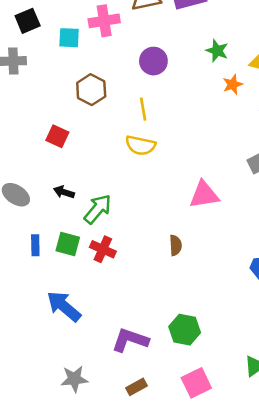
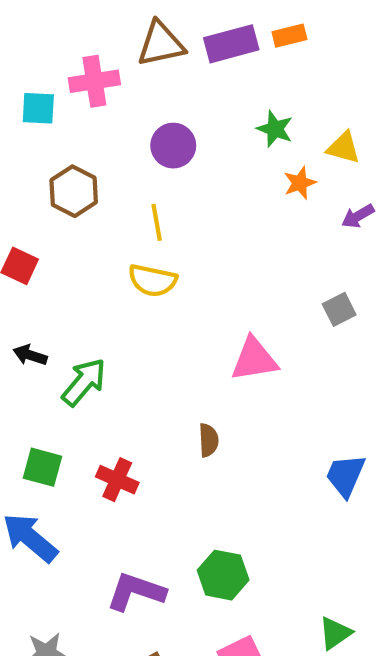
green square: (68, 244) -> (43, 467), moved
red cross: (103, 249) -> (117, 480), moved

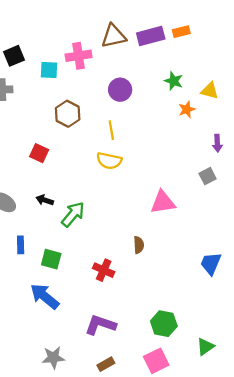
purple arrow: (358, 216) -> (217, 143), moved, turned -63
red cross: (117, 480) -> (104, 270), moved
green hexagon: (223, 575) -> (164, 324), moved

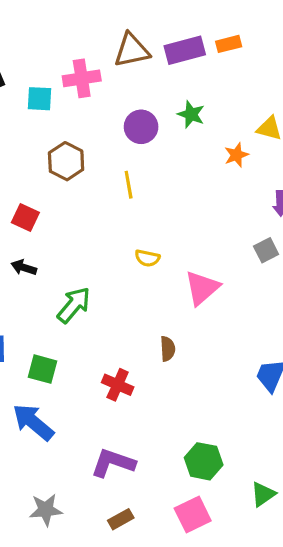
green star: (174, 81) -> (191, 114), moved
yellow semicircle: (109, 161) -> (147, 258), moved, size x0.7
black arrow: (45, 200) -> (24, 267), moved
pink triangle: (163, 202) -> (202, 288), turned -32

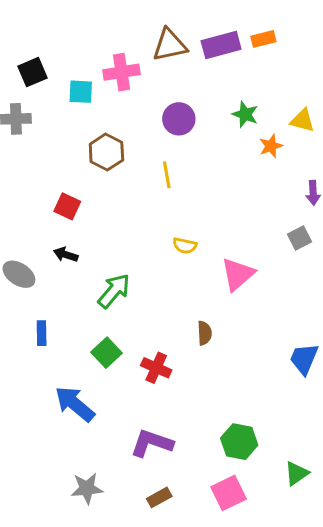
green star: (191, 114) -> (245, 114), moved
green square: (43, 369) -> (106, 353), moved, turned 32

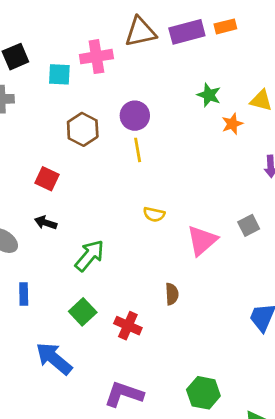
purple circle: (179, 119) -> (135, 116), moved
gray square: (300, 238) -> (249, 225), moved

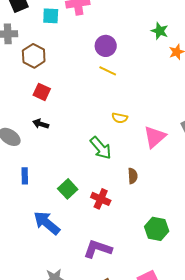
brown hexagon: (83, 129) -> (34, 56), moved
yellow line: (138, 150) -> (108, 71), turned -54
green arrow: (90, 256) -> (101, 148), moved, turned 100
green hexagon: (203, 393) -> (157, 229), moved

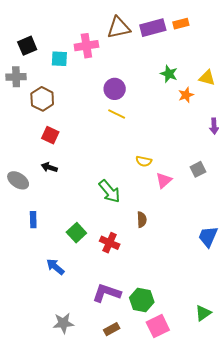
yellow semicircle: (120, 118) -> (144, 161), moved
pink triangle: (155, 137) -> (164, 180), size x0.7
blue arrow: (47, 223) -> (55, 267), size x0.7
green hexagon: (157, 229) -> (142, 300), moved

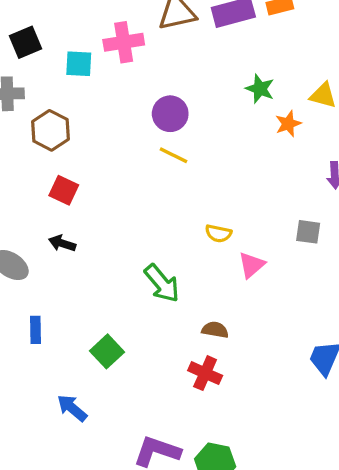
gray square: (198, 169) -> (308, 232), moved, turned 35
brown semicircle: (142, 220) -> (215, 330), turned -77
red cross: (110, 243) -> (205, 373), moved

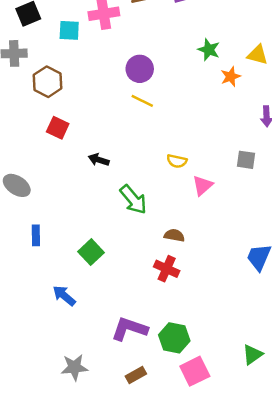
black arrow: (62, 243) -> (99, 160), moved

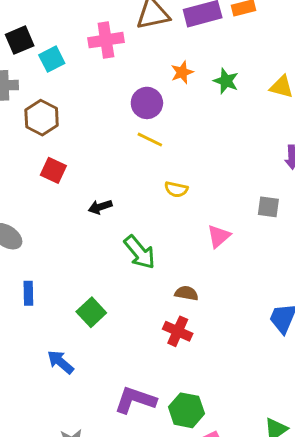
cyan square: (69, 30) -> (52, 59), moved, turned -30
orange star: (231, 77) -> (182, 72), moved
black arrow: (99, 160) -> (100, 207), turned -36
yellow semicircle: (177, 161) -> (176, 189), moved

